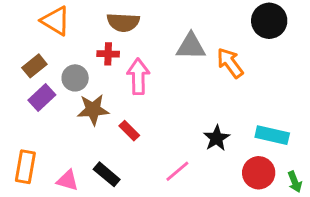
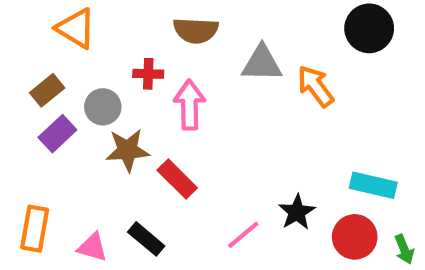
brown semicircle: (123, 22) -> (196, 30), moved
red rectangle: (129, 131) -> (177, 179), size x1.4
black star: (217, 138) -> (297, 212), moved

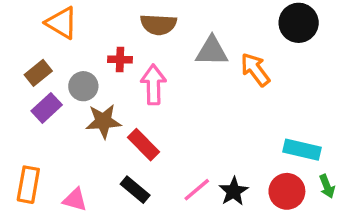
black star: (297, 212) -> (234, 191), moved
black rectangle: (146, 239) -> (135, 190), moved
green arrow: (404, 249) -> (327, 186), moved

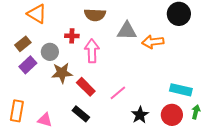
orange arrow: (255, 70) -> (153, 42), turned -60
green arrow: (327, 186) -> (196, 112), turned -144
pink line: (197, 190) -> (118, 93), moved

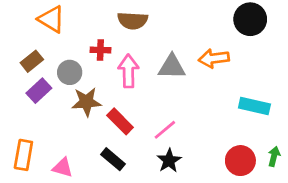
gray triangle: (127, 31) -> (172, 67), moved
cyan rectangle: (181, 90) -> (254, 106), moved
black star: (140, 115) -> (169, 161), moved

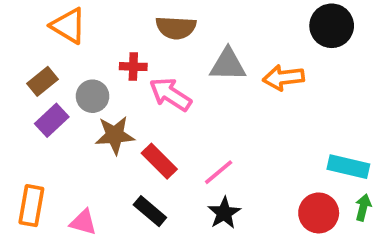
gray triangle: (172, 67) -> (228, 65), moved
pink arrow: (128, 71) -> (170, 94), turned -56
cyan rectangle: (254, 106) -> (348, 167), moved

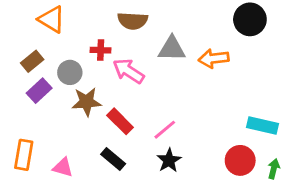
green arrow: (363, 207) -> (274, 169), moved

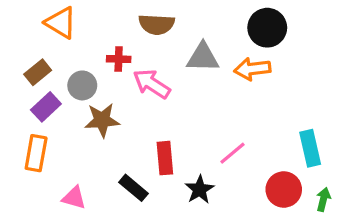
black circle: (250, 19) -> (267, 28), moved
red rectangle: (120, 121) -> (165, 158), moved, turned 40
cyan rectangle: (263, 125) -> (310, 148), turned 64
pink line: (165, 130) -> (233, 153), moved
orange rectangle: (24, 155) -> (36, 153), moved

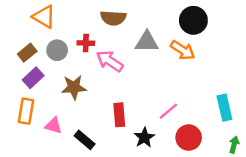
orange arrow: (252, 69) -> (183, 50), turned -140
gray circle: (82, 85) -> (57, 50), moved
black rectangle: (133, 188) -> (85, 140), moved
red circle: (284, 189) -> (189, 138), moved
pink triangle: (74, 198) -> (53, 126), moved

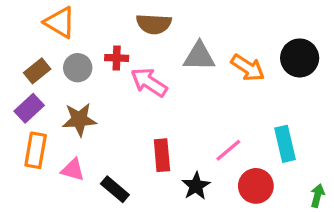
black circle: (193, 20) -> (300, 58), moved
purple rectangle: (33, 78) -> (29, 108), moved
brown star: (74, 87) -> (79, 120), moved
cyan rectangle: (224, 108) -> (285, 144), moved

